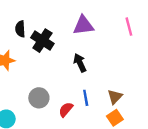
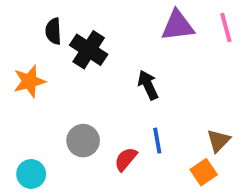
purple triangle: (83, 25) -> (178, 26), moved
brown triangle: (115, 97) -> (218, 141), moved

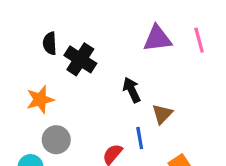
orange star: (29, 81) -> (40, 100), moved
gray circle: (83, 141) -> (56, 140), moved
brown triangle: (218, 141) -> (162, 114), moved

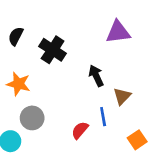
black semicircle: (50, 43) -> (16, 36), moved, turned 30
orange star: (40, 100) -> (18, 84), turned 30

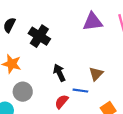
black arrow: (96, 76) -> (59, 73), moved
blue line: (103, 117) -> (80, 91), turned -72

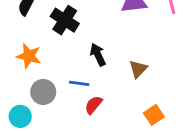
black arrow: (59, 73) -> (98, 55), moved
blue line: (80, 91) -> (79, 83), moved

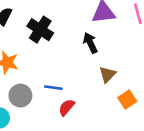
black arrow: (98, 55) -> (90, 43), moved
orange square: (154, 115) -> (127, 99), moved

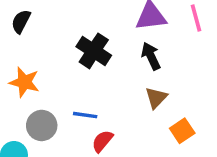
black cross: (40, 30) -> (94, 51), moved
black arrow: (90, 43) -> (151, 56), moved

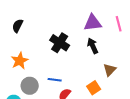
orange star: (24, 82) -> (20, 61), turned 30
brown triangle: (156, 98) -> (110, 70), moved
orange square: (182, 131) -> (94, 88), moved

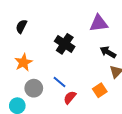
black arrow: (93, 46) -> (108, 52), moved, turned -35
blue line: (55, 80) -> (60, 82), turned 32

